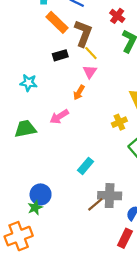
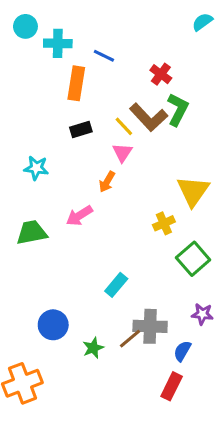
orange rectangle: (57, 22) -> (76, 83), turned 55
brown L-shape: (83, 33) -> (149, 117), moved, turned 116
green star: (35, 208) -> (93, 348), moved

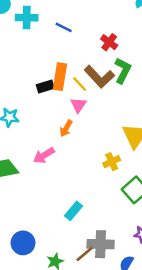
orange rectangle: (76, 83) -> (60, 77), moved

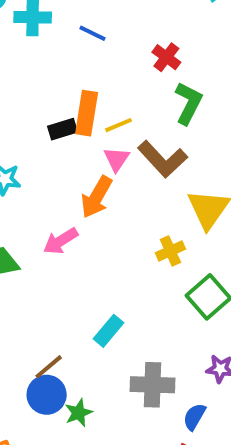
brown L-shape: (99, 77) -> (162, 159), moved
yellow line: (80, 84) -> (118, 125), turned -70
orange arrow: (66, 128) -> (97, 197), size x1.5
blue circle: (23, 243) -> (47, 395), moved
brown line: (85, 254) -> (49, 367), moved

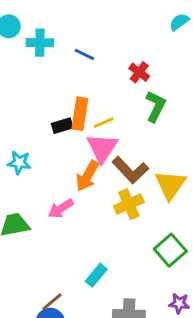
pink triangle: (116, 159) -> (102, 148), size x1.6
brown L-shape: (162, 159) -> (130, 170), moved
yellow cross: (170, 251) -> (129, 204), moved, size x1.4

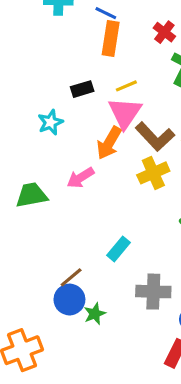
orange rectangle: (80, 114) -> (111, 38), moved
cyan star: (19, 163) -> (50, 122), moved, turned -30

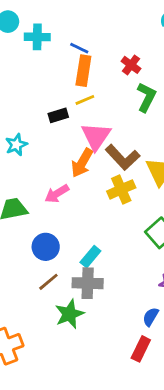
yellow line: (126, 86) -> (85, 100), moved
cyan star: (50, 122) -> (16, 145), moved
gray cross: (153, 292) -> (88, 283), moved
blue circle: (69, 300) -> (46, 247), moved
green star: (95, 314) -> (69, 314), size x1.5

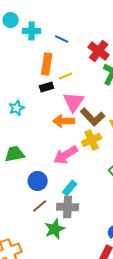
red cross: (131, 65) -> (99, 51), size x1.5
orange rectangle: (83, 71) -> (47, 64), moved
orange arrow: (82, 163) -> (64, 121), turned 60
pink arrow: (57, 194) -> (66, 155), moved, size x1.4

